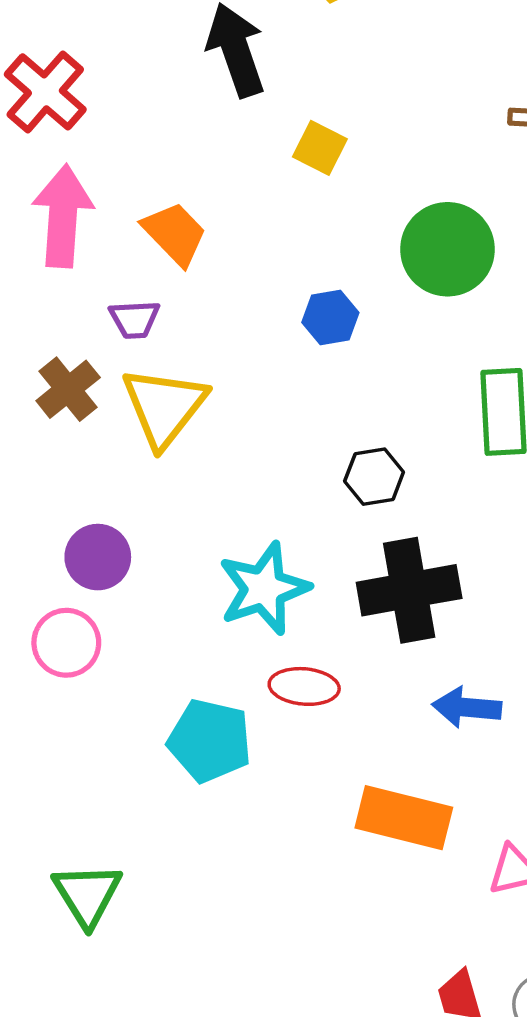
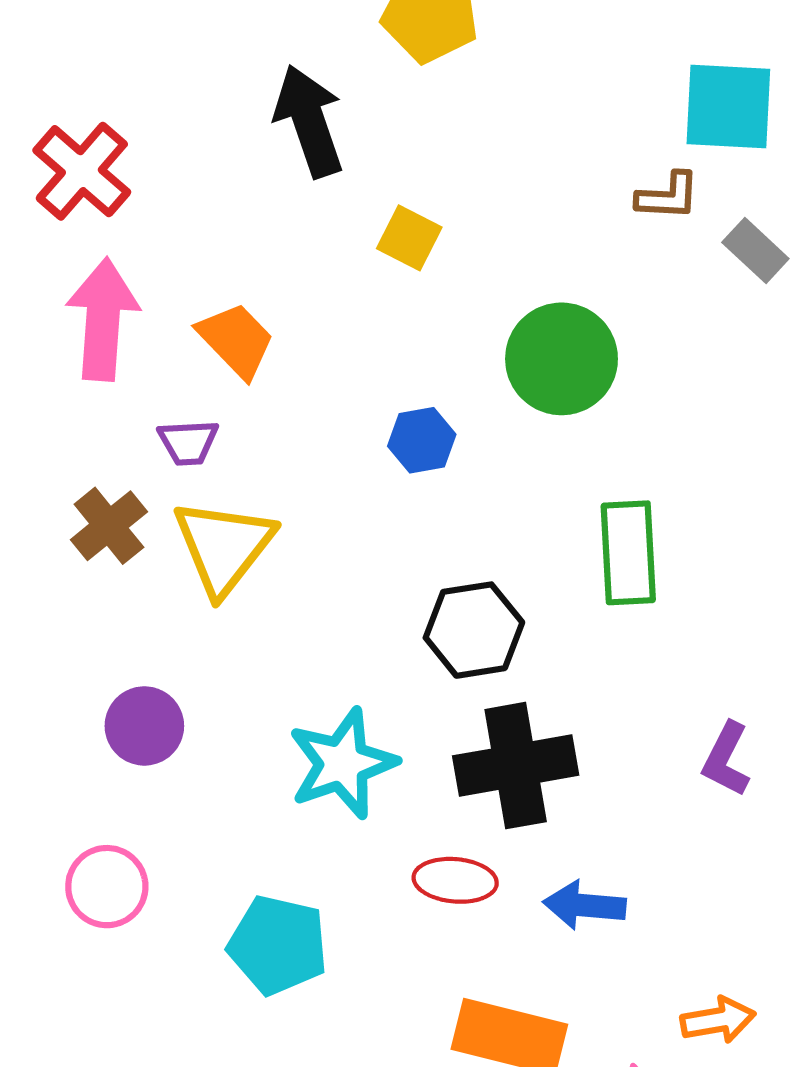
black hexagon: (374, 477) -> (474, 630), size x1.4
pink circle: (66, 643) -> (107, 887), moved
red ellipse: (304, 686) -> (455, 880), moved

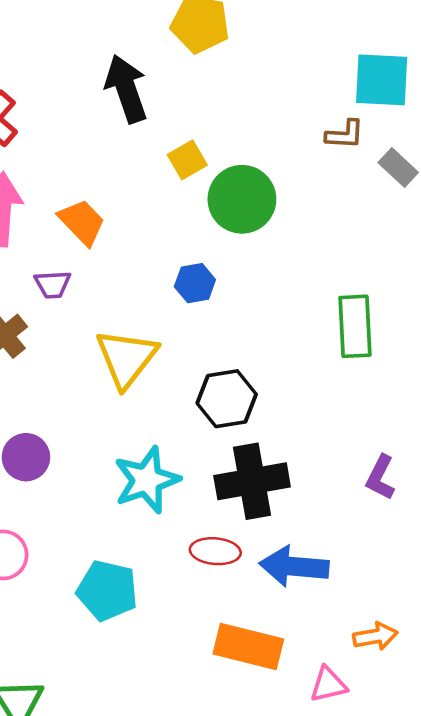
yellow square: (409, 238) -> (187, 160), turned 33
green circle: (562, 359) -> (242, 199), moved
yellow triangle: (224, 547) -> (126, 358), moved
green rectangle: (628, 553) -> (355, 326), moved
blue arrow: (584, 905) -> (294, 566), size x1.4

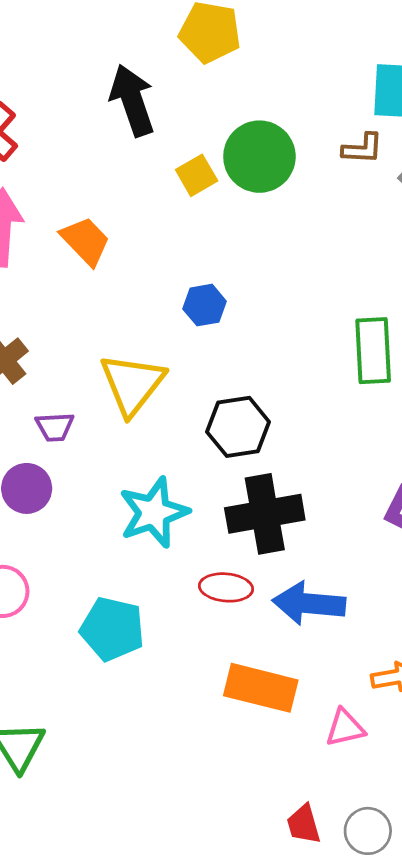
green circle: (242, 199) -> (259, 157), moved
purple trapezoid: (53, 284) -> (55, 427), moved

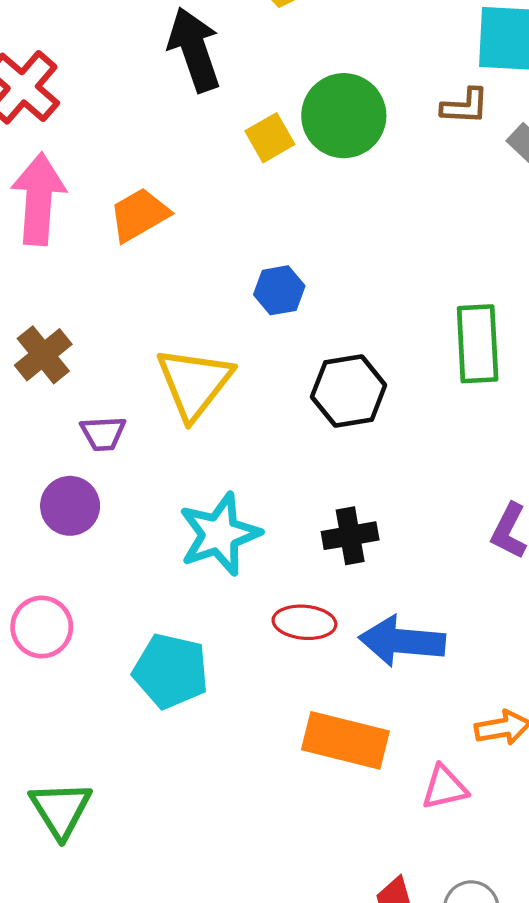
orange trapezoid: (85, 241) -> (139, 215), turned -76
black hexagon: (238, 427) -> (349, 391), moved
black cross: (265, 514) -> (350, 536), size x0.6

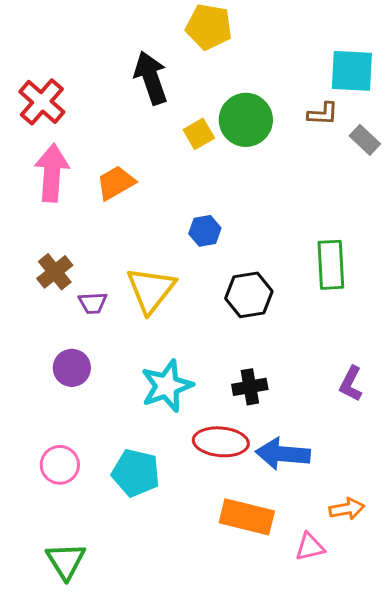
purple trapezoid: (103, 433) -> (93, 303), moved
red ellipse: (304, 622) -> (221, 442), size x1.4
pink circle: (42, 627) -> (60, 465), moved

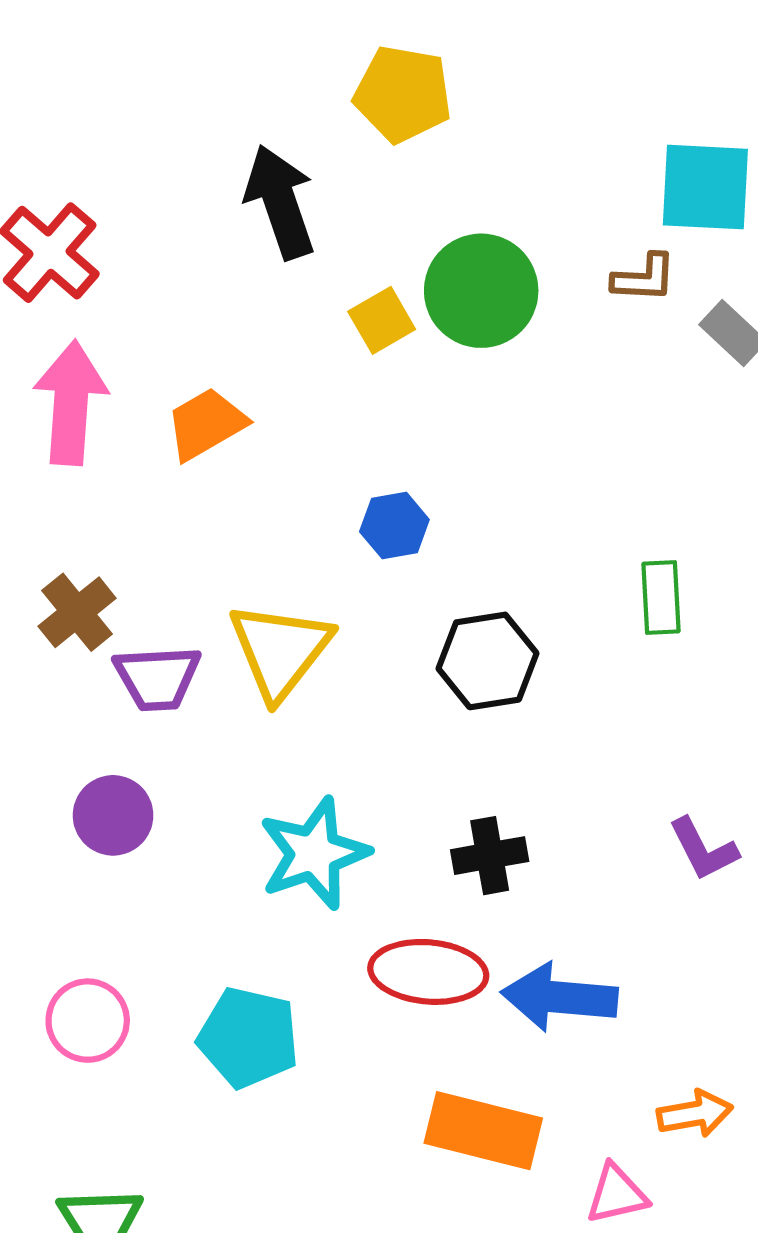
green rectangle: (331, 265) -> (661, 597), size x0.7
purple trapezoid: (93, 303) -> (157, 678), size x1.4
purple L-shape: (351, 384) -> (703, 849), turned -54

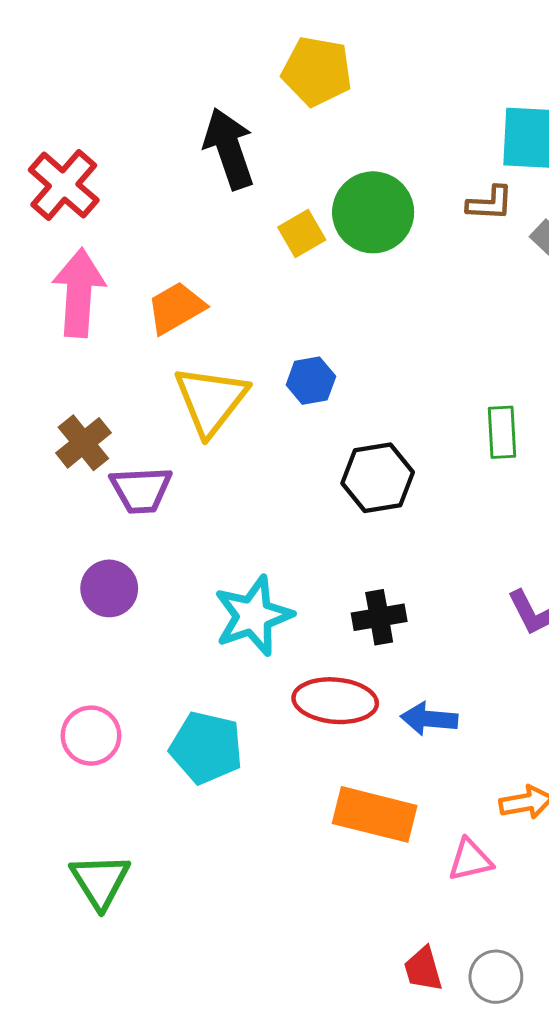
yellow triangle: (280, 650) -> (211, 400), moved
blue arrow: (559, 997) -> (429, 719), size x0.7

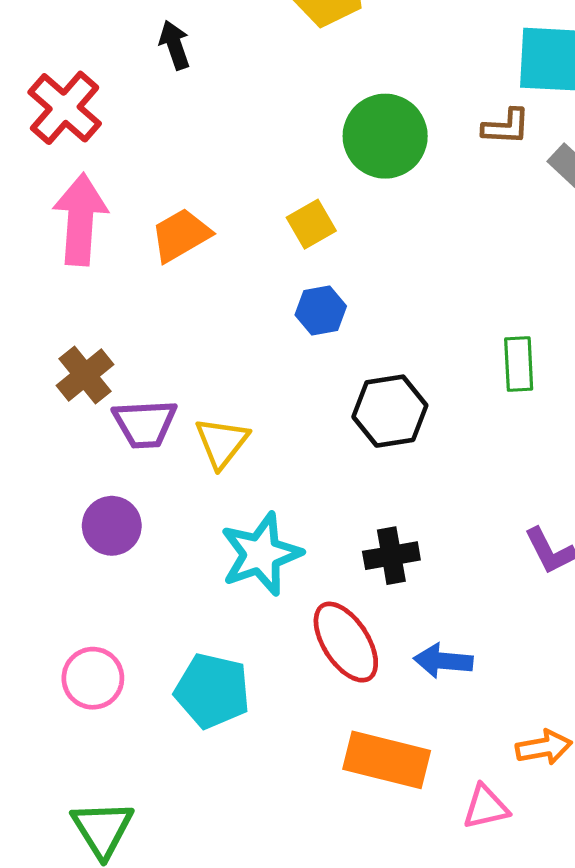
black arrow: (229, 149) -> (175, 45), moved, size x0.6
yellow square: (302, 234) -> (311, 224), moved
yellow triangle: (211, 400) -> (222, 443), moved, size x0.7
red ellipse: (335, 701) -> (346, 642), turned 52

